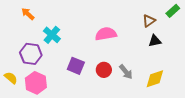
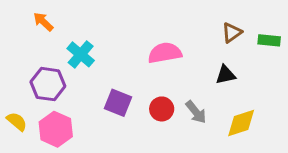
green rectangle: (173, 11) -> (269, 40), moved, turned 48
black triangle: (155, 41) -> (226, 75), moved

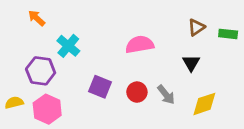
black triangle: (226, 75) -> (191, 63), turned -48
yellow semicircle: (17, 121) -> (14, 103), turned -54

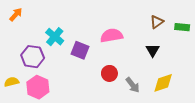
orange arrow: (37, 18) -> (16, 15), moved, turned 88
purple square: (100, 87) -> (80, 50), moved
gray arrow: (166, 95) -> (133, 85), moved

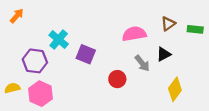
pink semicircle: (112, 36) -> (134, 34), moved
black triangle: (153, 50) -> (164, 54), turned 32
yellow diamond: (163, 83) -> (175, 89), turned -35
gray arrow: (133, 85) -> (142, 63), moved

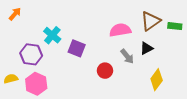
brown triangle: (168, 24) -> (151, 21), size x1.5

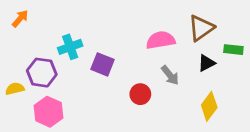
green rectangle: (175, 26) -> (233, 50), moved
cyan cross: (52, 35) -> (70, 47), turned 30
black triangle: (146, 48) -> (206, 63), moved
yellow semicircle: (11, 79) -> (15, 89), moved

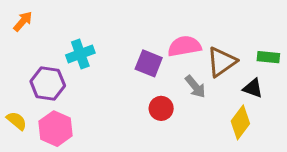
brown triangle: (201, 28) -> (222, 62), moved
black triangle: (206, 63) -> (253, 88), moved, turned 48
purple square: (103, 64) -> (149, 63), moved
yellow semicircle: (15, 89) -> (17, 121), moved, turned 54

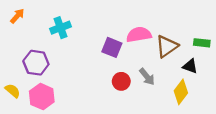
cyan cross: (80, 54) -> (60, 28), moved
gray arrow: (195, 87) -> (147, 77), moved

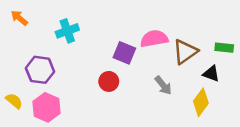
orange arrow: (17, 16) -> (19, 18), turned -91
red circle: (121, 81) -> (109, 81), moved

